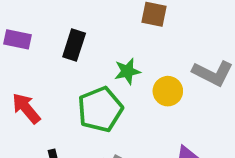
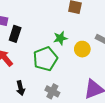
black rectangle: (74, 45) -> (15, 34), moved

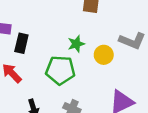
green pentagon: (45, 59) -> (60, 70), turned 30

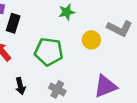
green star: (76, 44) -> (67, 12), moved

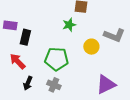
black arrow: (20, 86) -> (28, 83), moved, turned 40
gray cross: (57, 89) -> (54, 85), moved

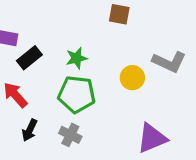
green star: (69, 25) -> (77, 58), moved
black rectangle: (25, 37) -> (29, 58), turned 35

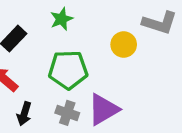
green star: (77, 58) -> (62, 19), moved
purple triangle: (152, 138) -> (103, 109), moved

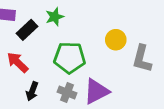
green star: (62, 19) -> (55, 17), moved
gray L-shape: (160, 23) -> (142, 59), moved, turned 84

